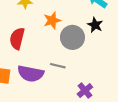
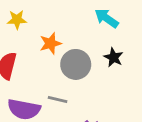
black star: (95, 25) -> (114, 57), moved

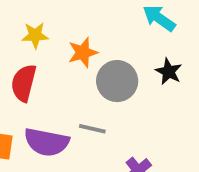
yellow star: (17, 20) -> (35, 35), moved

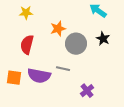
yellow star: (35, 35) -> (26, 13), moved

